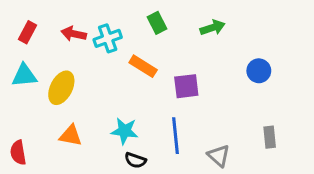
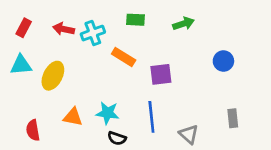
green rectangle: (157, 23) -> (136, 20), turned -60
orange triangle: (71, 136) -> (73, 117), moved
red semicircle: (18, 153) -> (33, 130), moved

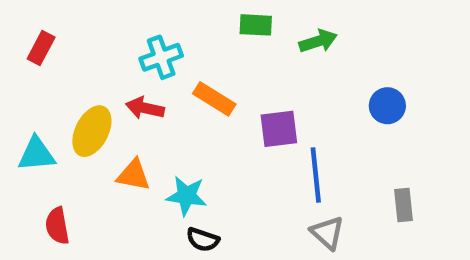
green rectangle: (136, 20) -> (256, 25), moved
red arrow: (64, 29) -> (145, 108), moved
cyan triangle: (21, 65) -> (36, 154), moved
orange triangle: (73, 117) -> (133, 175), moved
blue line: (151, 117) -> (316, 175), moved

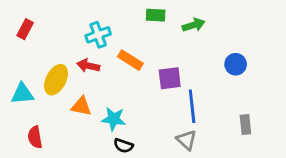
gray triangle: (327, 233) -> (186, 140), moved

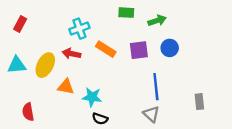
blue circle: (236, 64) -> (170, 48), moved
purple square: (170, 78) -> (139, 50), moved
cyan triangle: (22, 94) -> (17, 65), moved

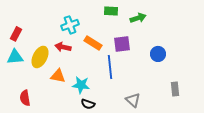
red rectangle: (20, 24) -> (16, 34), moved
blue circle: (170, 48) -> (158, 54), moved
blue line: (156, 87) -> (110, 67), moved

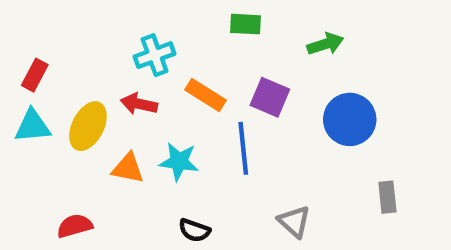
green arrow: (138, 18) -> (325, 44), moved
purple square: (122, 44) -> (270, 97), turned 30
blue circle: (158, 54) -> (350, 119), size x1.5
cyan star: (81, 85) -> (179, 162), moved
red semicircle: (25, 98) -> (75, 226), moved, turned 84

